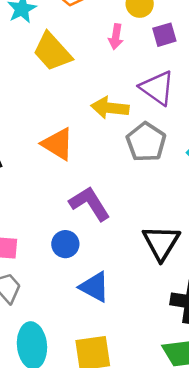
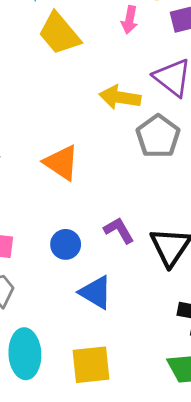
orange triangle: (58, 144) -> (61, 163), moved
purple L-shape: (90, 204) -> (119, 230), moved, size x0.7

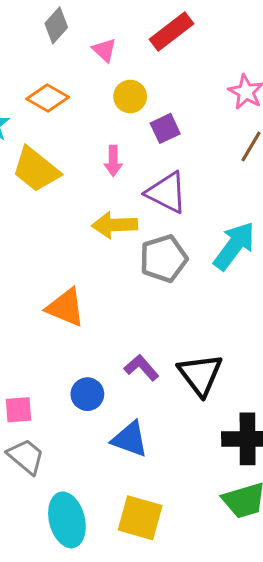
pink arrow: (129, 20) -> (113, 161), moved
gray pentagon: (158, 136) -> (164, 259), turned 30
yellow square: (91, 365) -> (140, 518), turned 33

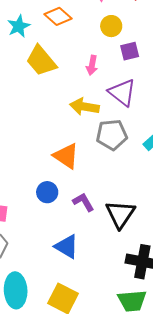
orange triangle: (66, 307) -> (66, 156), moved
blue circle: (87, 394) -> (47, 192), moved

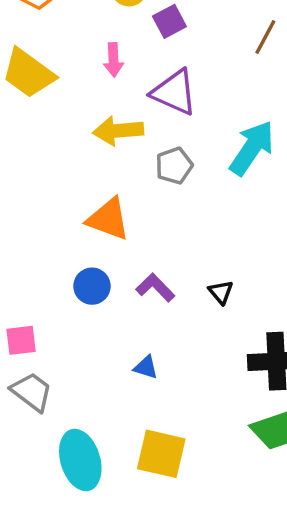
gray pentagon: (112, 135) -> (174, 166), size x0.7
black triangle: (120, 214) -> (221, 292), size x0.5
blue triangle: (67, 247) -> (146, 367), size x0.6

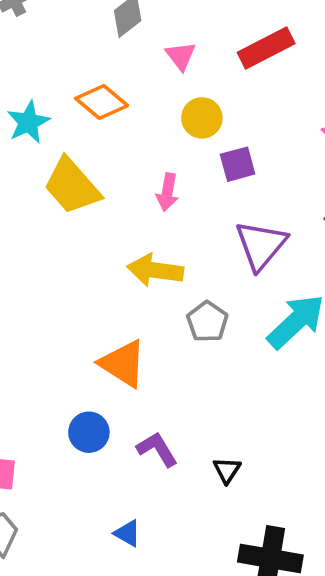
purple triangle: (174, 92) -> (261, 245), moved, turned 33
gray pentagon: (174, 166) -> (207, 322), turned -30

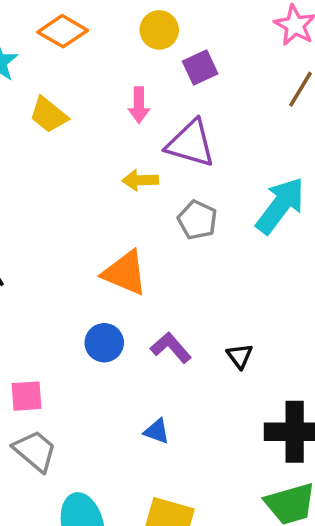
yellow trapezoid: (72, 186) -> (48, 115), size x0.7
purple triangle: (261, 245) -> (191, 144), moved, turned -44
yellow arrow: (155, 270) -> (140, 180), size x0.7

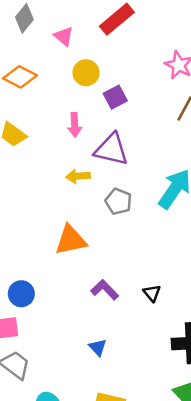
orange triangle: (125, 273) -> (71, 240), turned -32
blue circle: (104, 343) -> (21, 294), moved
blue triangle: (157, 431) -> (98, 347), turned 30

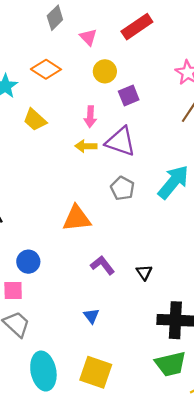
yellow arrow: (78, 176) -> (86, 146), moved

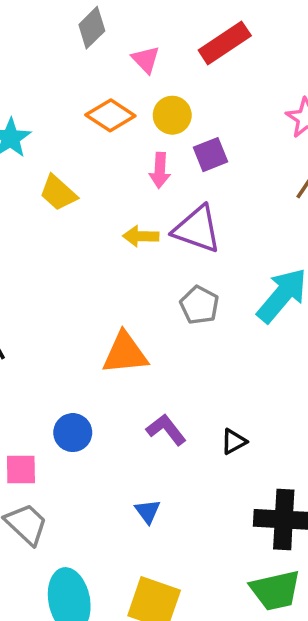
orange diamond: (46, 69) -> (110, 115), moved
pink arrow: (90, 117) -> (160, 170), moved
blue circle: (28, 262) -> (73, 433), moved
black triangle: (144, 272) -> (234, 442), turned 35

